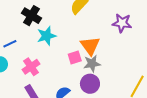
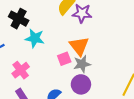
purple star: (122, 23) -> (82, 13), moved
cyan star: (47, 36) -> (35, 38), turned 30

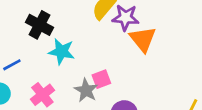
orange triangle: (79, 46) -> (143, 39), moved
gray star: (82, 64) -> (86, 90), moved, turned -30

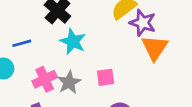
gray star: (86, 90) -> (69, 82), moved

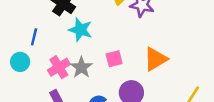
blue line: (22, 43) -> (34, 37), turned -54
orange triangle: (155, 48) -> (155, 59), moved, turned 32

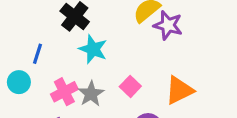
pink square: (114, 59) -> (130, 86), turned -36

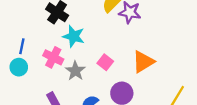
blue line: (38, 54) -> (22, 46), moved
pink cross: (64, 92) -> (53, 57), moved, turned -30

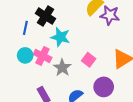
blue line: (22, 46) -> (25, 28), moved
cyan circle: (19, 67) -> (25, 55), moved

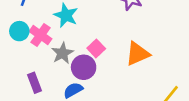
purple circle: (104, 87) -> (84, 67), moved

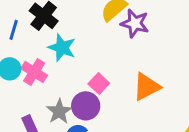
gray star: (62, 53) -> (59, 111), moved

